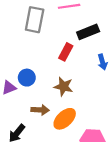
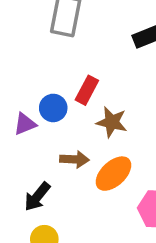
red rectangle: (66, 52) -> (87, 90), moved

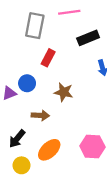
red rectangle: (87, 90) -> (48, 58), moved
orange ellipse: (113, 174) -> (49, 150), moved

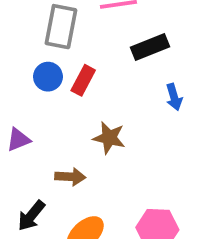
blue circle: (27, 83) -> (48, 77), moved

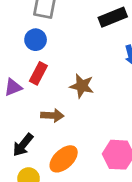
red rectangle: (83, 80) -> (38, 73), moved

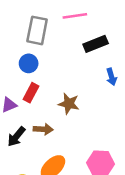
black arrow: (23, 145) -> (16, 137), moved

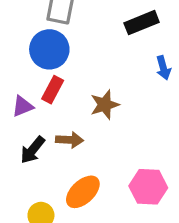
blue circle: (29, 63) -> (49, 49), size x1.5
brown star: (69, 104) -> (105, 105), turned -30

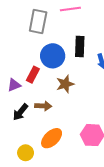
black rectangle: (142, 23) -> (80, 46), moved, turned -66
blue circle: (49, 49) -> (53, 56), moved

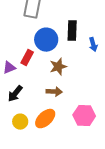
brown arrow: (43, 106) -> (54, 92), moved
yellow circle: (26, 153) -> (20, 122), moved

